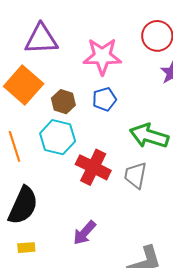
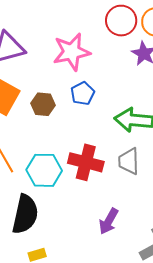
cyan hexagon: (58, 137) -> (44, 170), moved
purple arrow: (84, 233) -> (109, 221), moved

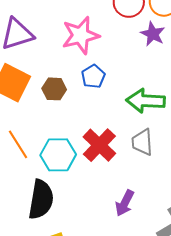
red cross: (86, 162) -> (99, 145), turned 32

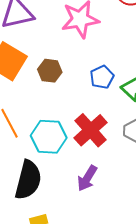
blue pentagon: (93, 76) -> (102, 77), moved
purple arrow: (125, 203) -> (87, 178), moved

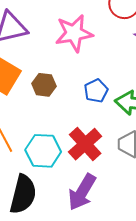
purple arrow: (87, 178) -> (82, 192), size x1.4

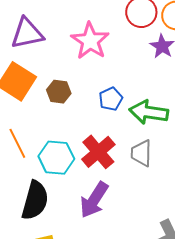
pink star: (74, 33) -> (90, 41), turned -30

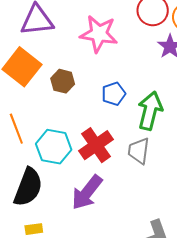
pink star: (90, 41) -> (99, 34), turned -30
green arrow: (149, 112) -> (150, 111), turned 90

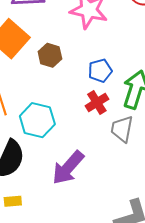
red cross: (96, 145) -> (97, 103), moved, size x0.7

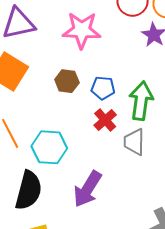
brown hexagon: (50, 55) -> (67, 81), moved
blue pentagon: (100, 71) -> (103, 88), turned 30

